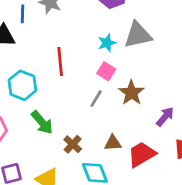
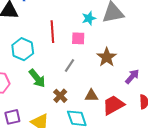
pink square: (106, 71) -> (78, 38), moved, turned -32
gray line: (96, 99) -> (70, 66), moved

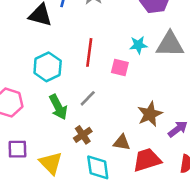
brown star: (107, 57) -> (150, 114), moved
gray line: (70, 66) -> (88, 98), moved

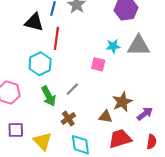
red line: (89, 52) -> (56, 38), moved
brown triangle: (122, 143) -> (106, 117), moved

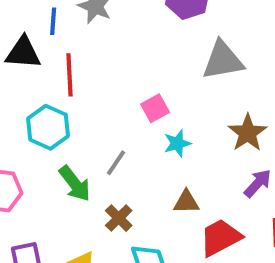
cyan star: (113, 46) -> (177, 143), moved
pink square: (98, 64) -> (155, 108), turned -32
brown star: (122, 102) -> (248, 133), moved

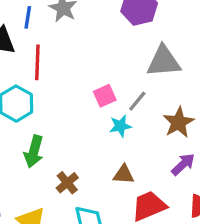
gray line: (116, 163) -> (137, 101), moved
green arrow: (75, 184) -> (34, 152), turned 48

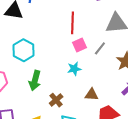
red line: (37, 62) -> (72, 23), moved
cyan star: (120, 126) -> (74, 69), moved

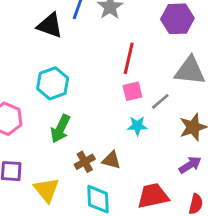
cyan star: (74, 69) -> (137, 126), moved
brown triangle: (92, 95) -> (111, 160), moved

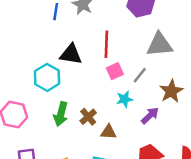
black triangle: (50, 26) -> (71, 54), moved
brown cross: (85, 162) -> (88, 117), moved
purple arrow: (190, 165) -> (150, 116), moved

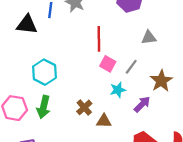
gray triangle: (160, 45) -> (149, 38), size x0.6
black triangle: (71, 54) -> (27, 25), moved
pink square: (115, 71) -> (108, 64), turned -35
green arrow: (61, 114) -> (44, 107), moved

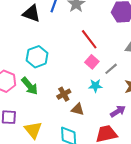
red line: (99, 39) -> (89, 39), turned -50
purple arrow: (142, 104) -> (118, 111), moved
green arrow: (44, 107) -> (30, 86), turned -66

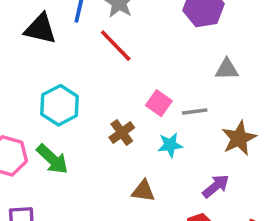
red line: (89, 39) -> (116, 46), moved
gray line: (111, 69) -> (195, 112), turned 40
brown cross: (64, 94) -> (122, 133), moved

